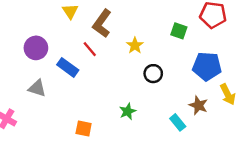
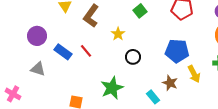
green square: (179, 31) -> (140, 11), moved, turned 32
red line: (90, 49) -> (86, 51), moved
green star: (128, 111) -> (112, 88), size x1.6

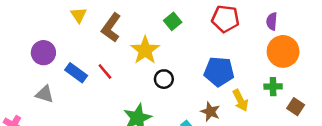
yellow star: (118, 34) -> (145, 50), size x1.6

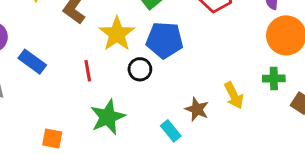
red line: (105, 72) -> (88, 71), moved, turned 30
blue pentagon: (219, 72) -> (165, 40), moved

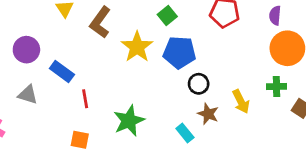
black circle: (140, 69) -> (199, 84), moved
red line: (88, 71) -> (85, 99), moved

